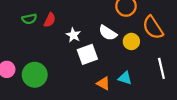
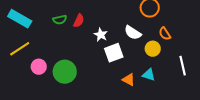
orange semicircle: (153, 27) -> (165, 34), moved, size x0.6
yellow circle: (131, 41) -> (153, 49), moved

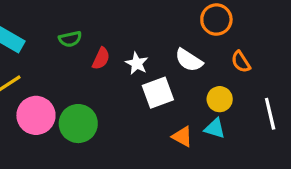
red semicircle: (79, 21) -> (101, 59), moved
yellow circle: (153, 49) -> (220, 99), moved
pink circle: (39, 67) -> (36, 115), size x1.5

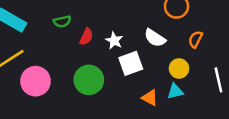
orange semicircle: (241, 62) -> (196, 39), turned 60
green circle: (78, 124) -> (89, 80), moved
cyan triangle: (215, 128) -> (175, 91), turned -30

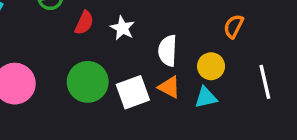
white semicircle: (155, 38) -> (168, 51), moved, turned 60
white square: (131, 63) -> (133, 92), moved
orange triangle: (150, 98) -> (169, 87), moved

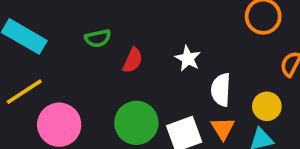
white star: (122, 28) -> (188, 59), moved
orange triangle: (169, 87) -> (223, 128), turned 30

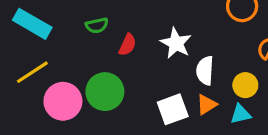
white star: (188, 59) -> (176, 43), size x1.4
green circle: (136, 123) -> (105, 92), moved
orange triangle: (223, 128) -> (207, 104), turned 30

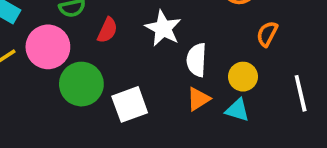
pink circle: (63, 101) -> (48, 47), moved
white square: (173, 109) -> (130, 104), moved
cyan triangle: (240, 114) -> (237, 110), turned 30

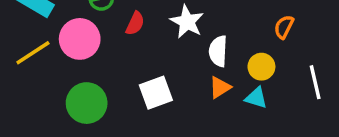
green circle: (81, 84) -> (87, 103), moved

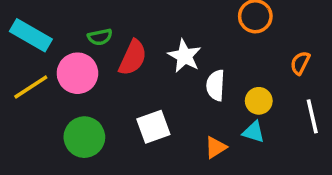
red semicircle: (135, 23) -> (133, 58), size x1.5
orange semicircle: (284, 27) -> (300, 63), moved
orange triangle: (220, 87) -> (216, 147), moved

